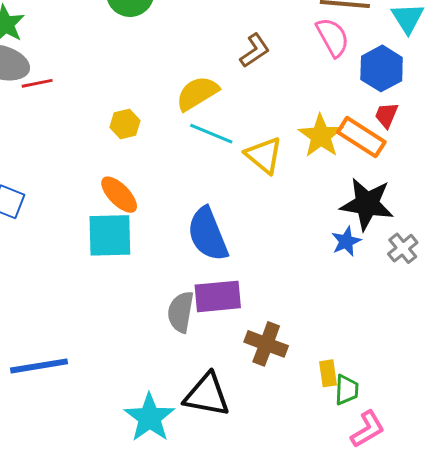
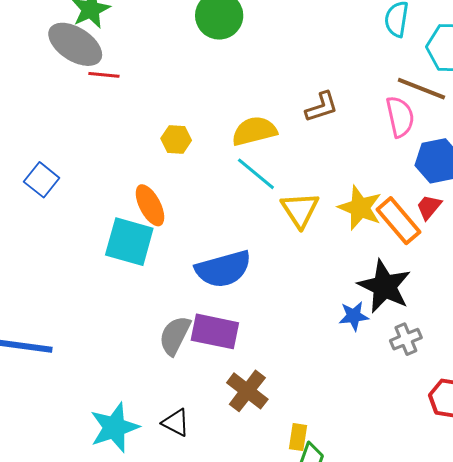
yellow star: (321, 136) -> (360, 208), turned -30
blue semicircle: (208, 234) -> (223, 269), turned -100
black triangle: (207, 395) -> (176, 423), size x0.6

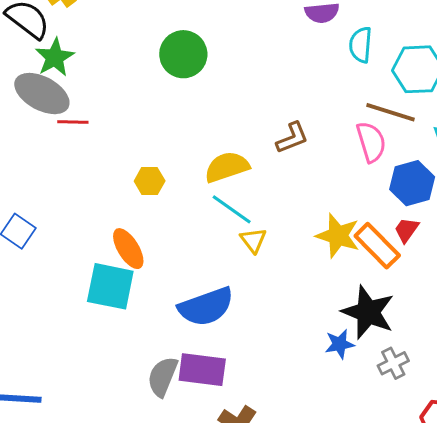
yellow triangle: (300, 210) -> (253, 240), moved, size x0.7

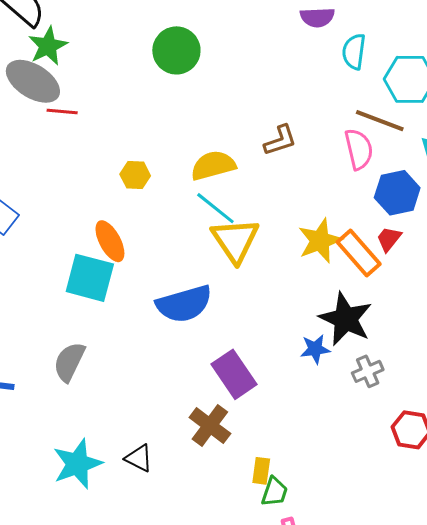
yellow star: (338, 236) -> (320, 241), turned 30
yellow triangle: (253, 240) -> (235, 240), size x1.8
purple rectangle: (202, 370) -> (234, 374), moved, turned 45
gray semicircle: (163, 377) -> (69, 362), moved

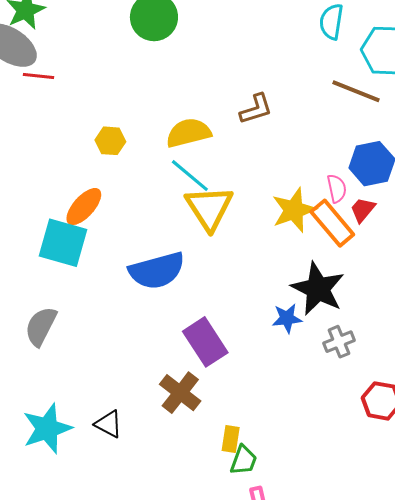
pink semicircle: (359, 149) -> (337, 188), moved, size x0.7
orange ellipse: (110, 241) -> (84, 207), turned 69

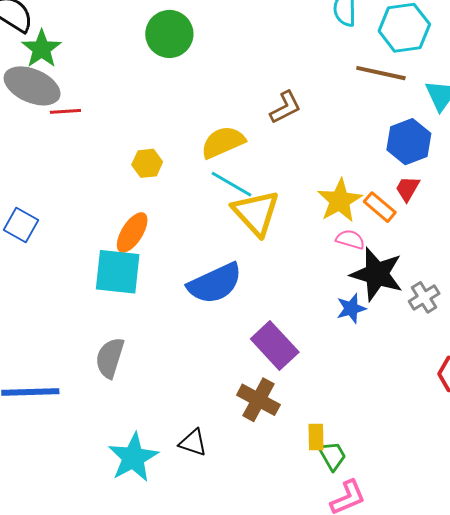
pink semicircle: (337, 188) -> (350, 239), moved, turned -52
orange rectangle: (332, 223) -> (380, 207), size x0.7
gray cross: (339, 342) -> (424, 297), moved
green trapezoid: (244, 460) -> (332, 456), turned -40

